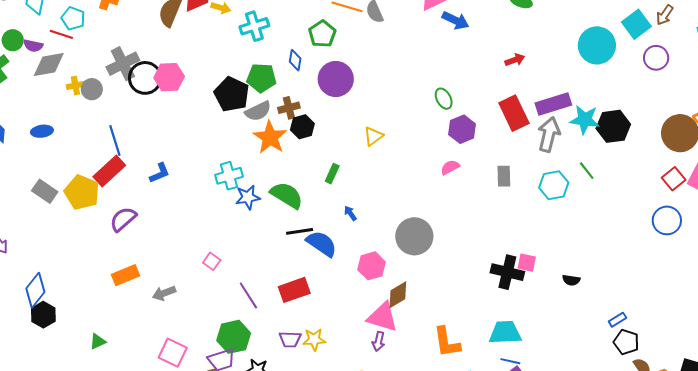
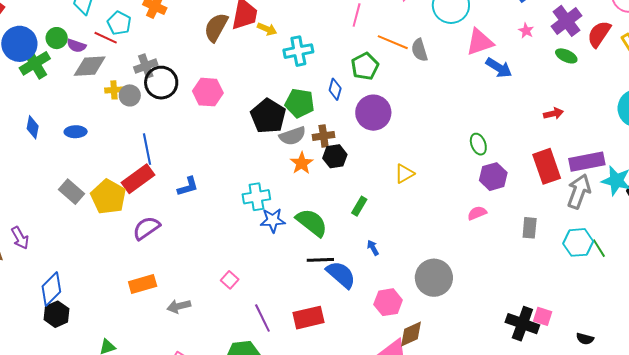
gray cross: (123, 64) -> (146, 66), moved, size x0.7
black circle: (145, 78) -> (161, 83), moved
orange star: (270, 137) -> (302, 163), size x0.7
green line: (587, 171) -> (599, 248), moved

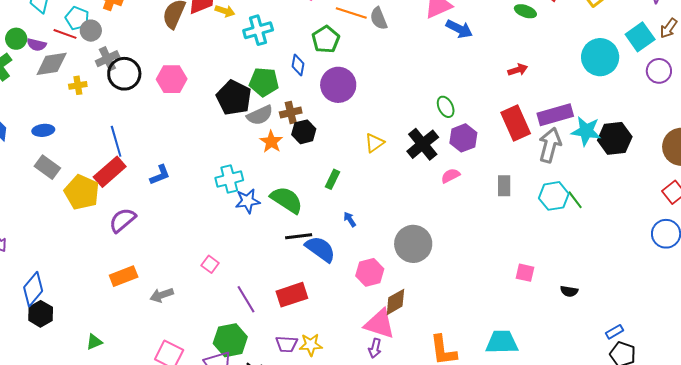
gray circle: (130, 95) -> (91, 31), moved
gray rectangle: (72, 192) -> (47, 167), moved
black cross: (522, 324) -> (423, 144), moved, turned 36

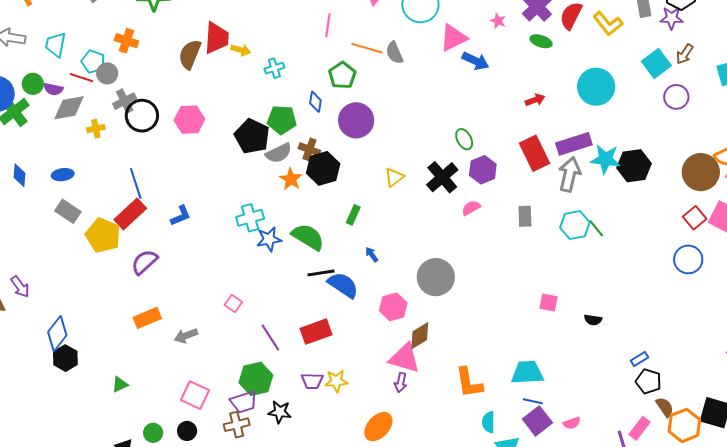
cyan cross: (258, 30) -> (274, 68), size x0.7
cyan circle: (600, 57) -> (596, 87), moved
brown cross: (291, 113) -> (309, 149), turned 35
black hexagon: (304, 132) -> (323, 168), size x1.4

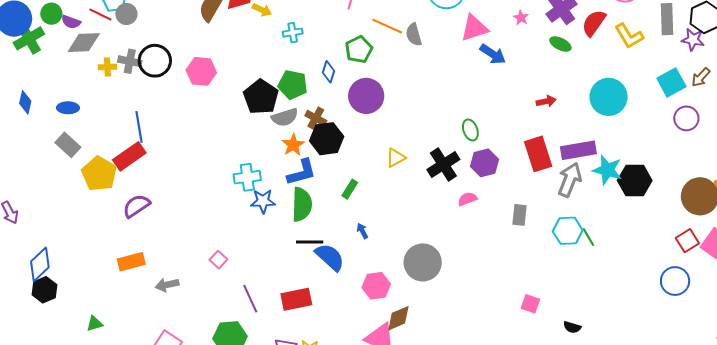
gray cross: (125, 101) -> (130, 61), moved, turned 30
blue L-shape: (181, 216) -> (302, 172), moved, size x1.4
green semicircle: (308, 237) -> (302, 204), turned 52

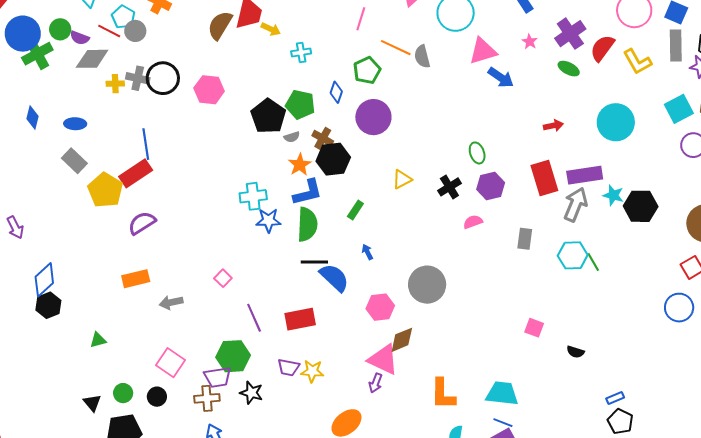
gray semicircle: (285, 117) -> (292, 137), size x0.6
black cross: (443, 164) -> (449, 187), size x0.7
cyan star: (607, 170) -> (613, 195), size x0.7

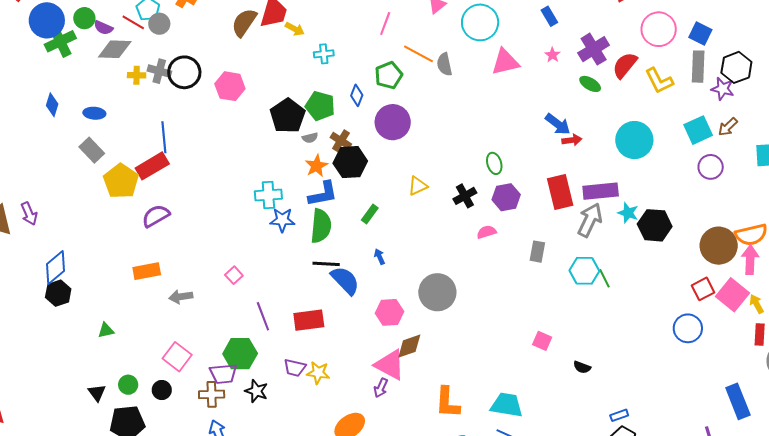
blue arrow: (501, 78) -> (558, 124), moved

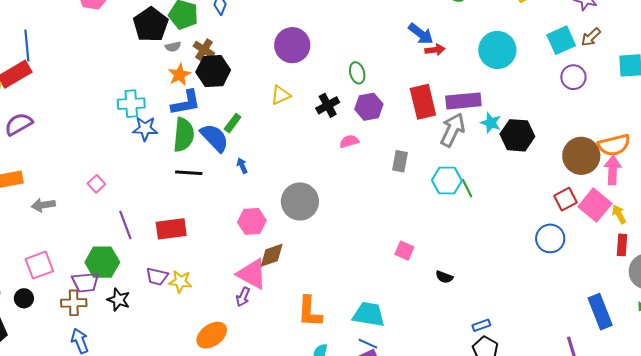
purple circle: (393, 122) -> (292, 45), moved
blue semicircle: (345, 280) -> (214, 138), moved
pink square: (177, 357) -> (39, 265), turned 32

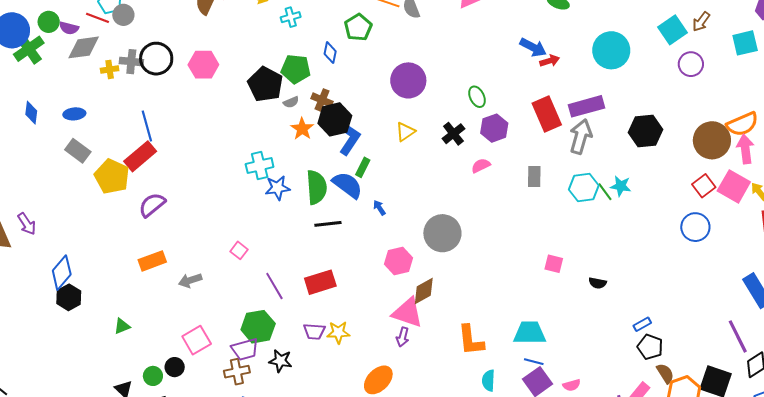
blue L-shape: (186, 103) -> (350, 139), moved, turned -36
cyan star: (491, 123) -> (621, 186), moved
black circle: (24, 298) -> (175, 367), moved

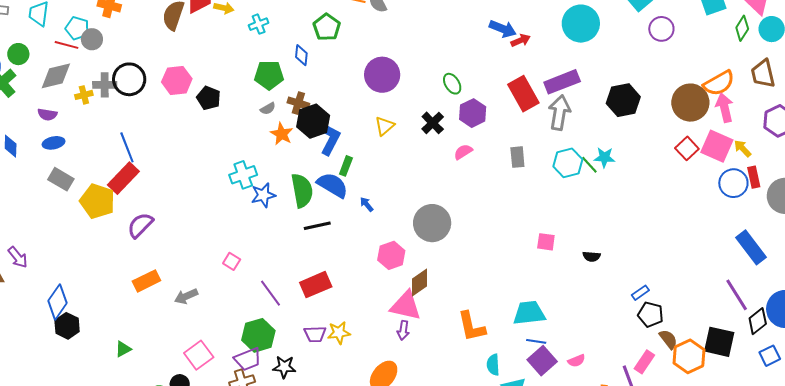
purple semicircle: (69, 28) -> (47, 114), moved
black pentagon: (265, 84) -> (209, 98), moved, size x0.7
blue circle: (695, 227) -> (733, 183), moved

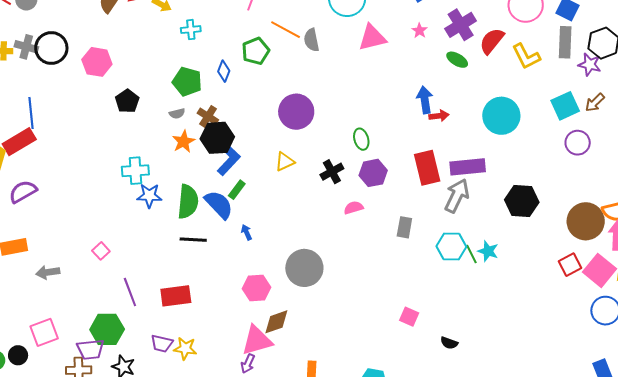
blue arrow: (503, 29) -> (425, 100), turned -136
black pentagon: (209, 98) -> (127, 101), moved
pink triangle: (406, 306) -> (257, 340), turned -44

